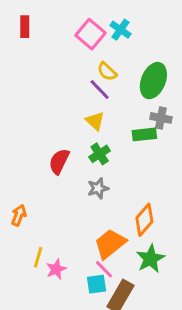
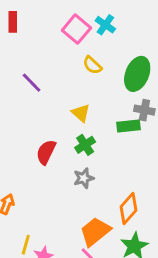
purple line: (100, 90) -> (32, 83), moved

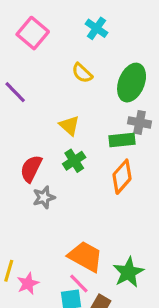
pink square: (76, 29) -> (33, 33), moved
gray star: (84, 178) -> (44, 197), moved
orange diamond: (129, 208) -> (122, 177), moved
orange trapezoid: (95, 232) -> (85, 256), turned 68

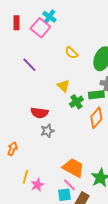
cyan cross: (96, 28) -> (49, 17), moved
green cross: (74, 161) -> (76, 102), moved
red semicircle: (31, 169) -> (39, 113), turned -108

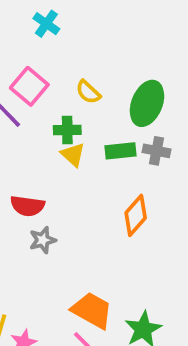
pink square: (40, 28) -> (29, 86), moved
green rectangle: (96, 95) -> (120, 151), moved
green cross: (76, 102) -> (67, 130), moved, turned 32

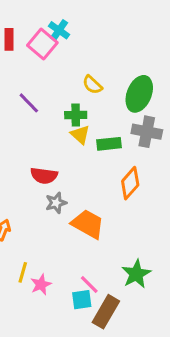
pink square: (29, 86) -> (42, 44), moved
green rectangle: (120, 151) -> (109, 144), moved
gray cross: (156, 151) -> (147, 132), size x1.4
orange trapezoid: (92, 310) -> (88, 224), moved

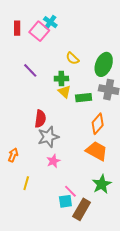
red semicircle: (44, 176) -> (40, 119), turned -90
gray star: (56, 203) -> (48, 137), size x1.5
orange trapezoid: (88, 224) -> (97, 151), moved
pink star: (41, 285) -> (53, 161), moved

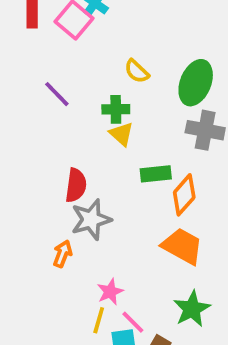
green rectangle: (84, 98) -> (156, 174), moved
orange arrow: (13, 155) -> (63, 254), moved
pink star: (53, 161) -> (110, 292), moved
yellow line: (26, 183) -> (99, 320), moved

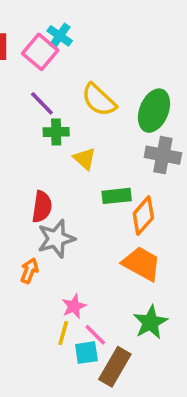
yellow semicircle: (137, 71) -> (99, 100), size x1.5
purple line: (57, 94) -> (42, 103), moved
green cross: (116, 109) -> (56, 132), moved

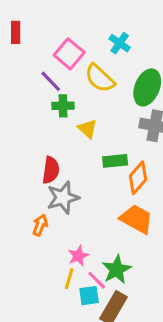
cyan cross: (60, 36) -> (120, 43), moved
pink square: (40, 52) -> (69, 54), moved
green star: (150, 322) -> (117, 270), moved

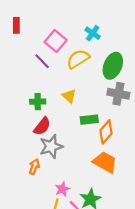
yellow semicircle: (100, 78) -> (78, 59), turned 105
green cross: (63, 106) -> (38, 102), moved
red semicircle: (51, 170) -> (42, 126), turned 30

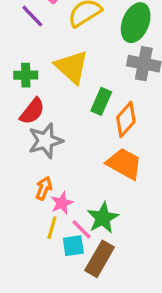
yellow triangle: (69, 96) -> (72, 67), size x1.6
green rectangle: (89, 120) -> (101, 101), turned -60
orange arrow: (34, 167) -> (44, 188), moved

